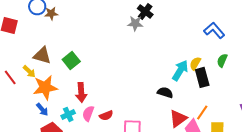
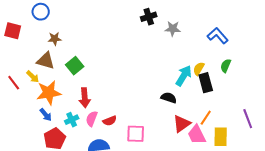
black cross: (145, 11) -> (149, 17), turned 35
brown star: (51, 13) -> (55, 39), moved
gray star: (135, 23) -> (173, 29), moved

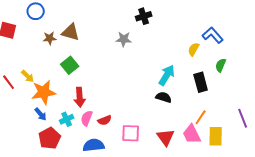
gray star: (173, 29) -> (124, 39), moved
brown triangle: (46, 61) -> (71, 32), moved
yellow semicircle: (199, 69) -> (194, 49), moved
cyan arrow: (184, 76) -> (167, 75), moved
red triangle: (182, 124) -> (166, 137), moved, turned -30

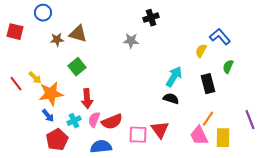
red semicircle: (105, 120) -> (112, 122), size x1.5
red triangle: (166, 137) -> (160, 130), moved

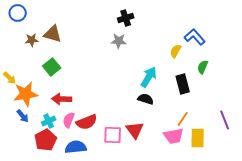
gray star: (131, 41) -> (119, 41), moved
red arrow: (87, 99) -> (62, 99), turned 96
pink trapezoid: (199, 136) -> (174, 136), turned -75
red pentagon: (57, 140) -> (46, 140), moved

